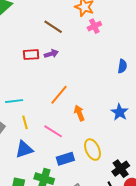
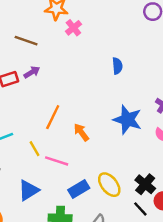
blue star: (120, 112) -> (127, 120), size x1.4
yellow line: (25, 122) -> (34, 149), moved
yellow ellipse: (93, 150) -> (109, 185), moved

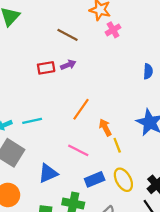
yellow line: (34, 149) -> (117, 145), moved

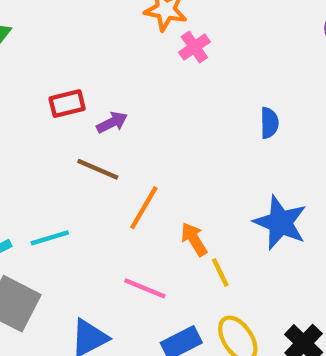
brown line: (68, 35) -> (98, 169), moved
red rectangle: (46, 68) -> (67, 104), moved

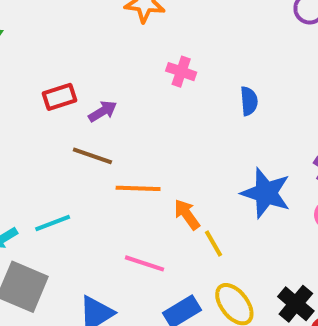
pink cross: (194, 47) -> (181, 72), moved, turned -32
orange line: (144, 208) -> (138, 188), turned 66

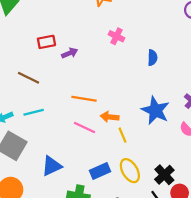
brown line: (92, 156) -> (29, 78), moved
orange arrow: (187, 214) -> (110, 117), turned -54
pink line: (144, 263) -> (84, 128), moved

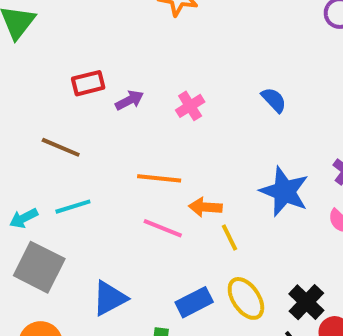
pink cross: (116, 36) -> (190, 106), moved, turned 35
blue semicircle: (152, 58) -> (274, 100), turned -42

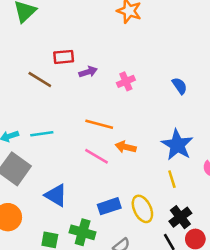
brown line: (61, 147) -> (40, 79), moved
yellow line: (230, 237) -> (172, 179), moved
blue triangle: (110, 298) -> (56, 195), turned 50

